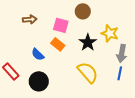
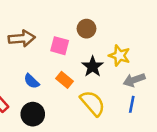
brown arrow: (30, 19) -> (22, 38), size x1.5
orange rectangle: (58, 44) -> (65, 80), moved
gray arrow: (122, 53) -> (134, 80), turned 60

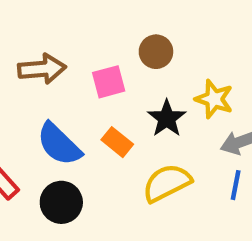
pink square: (60, 46) -> (109, 82), turned -30
blue semicircle: (32, 81) -> (59, 144), size x1.6
yellow semicircle: (93, 103) -> (167, 183), turned -76

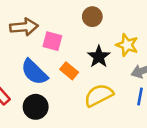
pink square: (109, 82) -> (52, 41), moved, turned 30

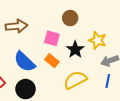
pink square: (52, 41) -> (52, 38), moved

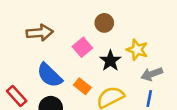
pink square: (52, 38) -> (82, 47), turned 35
orange rectangle: (52, 61) -> (82, 86), moved

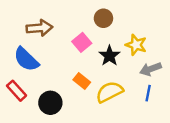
blue semicircle: (49, 75) -> (26, 59), moved

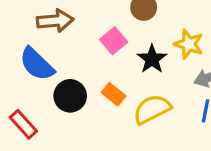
red rectangle: (17, 91) -> (23, 124), moved
black circle: (50, 103) -> (70, 96), moved

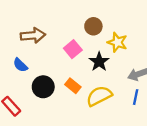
yellow star: (189, 44) -> (117, 42), moved
blue semicircle: (37, 64) -> (20, 65), size x0.6

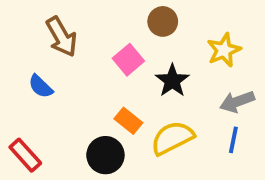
brown arrow: (33, 35) -> (62, 37), turned 65
yellow star: (117, 42) -> (224, 50), moved, turned 30
black circle: (43, 87) -> (105, 155), moved

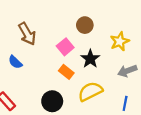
orange rectangle: (128, 121) -> (66, 72), moved
blue line: (233, 140) -> (125, 103), moved

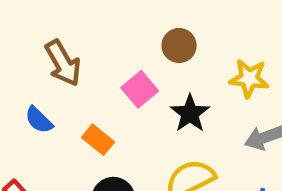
yellow star: (120, 41) -> (249, 78), turned 30
orange rectangle: (66, 72) -> (98, 140), moved

